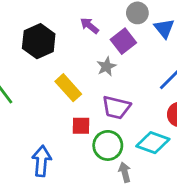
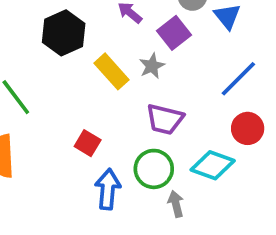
yellow rectangle: (68, 88) -> (111, 71), moved
red square: (81, 126) -> (88, 143), moved, turned 30
blue arrow: (42, 161) -> (108, 189), moved

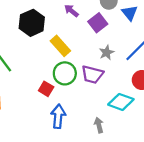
gray star: (152, 66) -> (107, 53), moved
green circle: (154, 169) -> (65, 73), moved

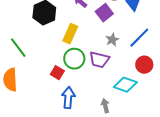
yellow rectangle: (60, 46) -> (70, 34), turned 66

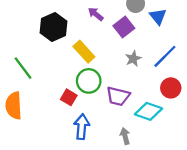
yellow rectangle: (70, 34) -> (84, 52), turned -66
purple trapezoid: (99, 60) -> (118, 96), moved

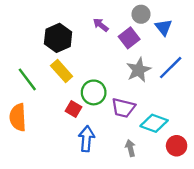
yellow rectangle: (84, 52) -> (62, 71), moved
gray star: (133, 59) -> (139, 70), size x1.5
red circle: (171, 88) -> (177, 146), moved

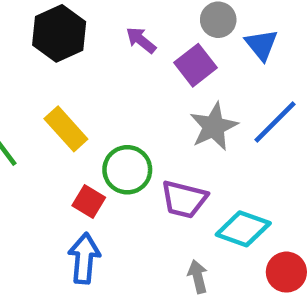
black hexagon: (58, 38) -> (59, 33), moved
blue arrow: (87, 139) -> (84, 258), moved

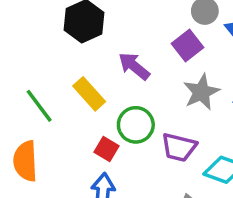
purple arrow: (141, 40) -> (134, 66), moved, size x1.4

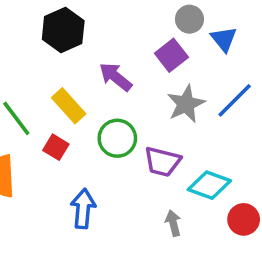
red square: (106, 149) -> (56, 147), moved

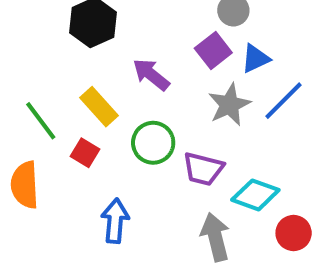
blue triangle: (224, 39) -> (255, 59), moved, turned 44
gray arrow: (173, 223) -> (215, 237), size x1.6

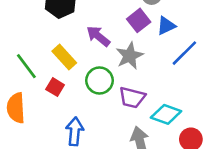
gray star: (229, 105) -> (130, 56), moved

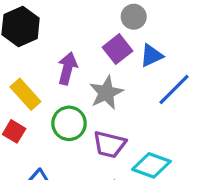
purple arrow: (98, 36) -> (67, 68), turned 65

